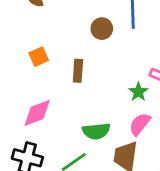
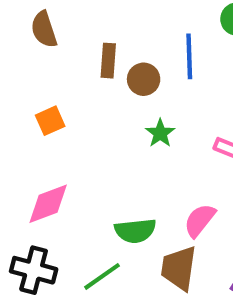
brown rectangle: (78, 71) -> (108, 61), moved
green star: (138, 92) -> (160, 133), moved

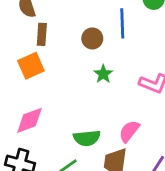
brown rectangle: (108, 61) -> (42, 34), moved
orange square: (50, 121) -> (31, 66), size x1.4

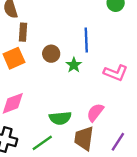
blue line: (122, 23) -> (86, 40), moved
brown circle: (92, 38) -> (51, 54), moved

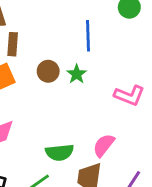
blue line: (86, 40) -> (88, 36), moved
green star: (74, 65) -> (77, 74), moved

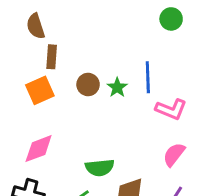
blue line: (88, 36) -> (148, 77), moved
pink semicircle: (104, 145) -> (174, 154), moved

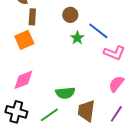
blue line: (148, 77) -> (98, 31), turned -50
brown circle: (88, 85) -> (70, 15), moved

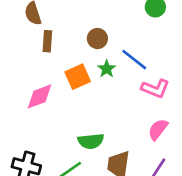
orange square: (24, 40) -> (78, 77), moved
pink diamond: (23, 80) -> (39, 96), moved

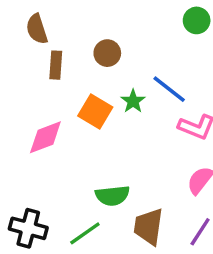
brown circle: (97, 39) -> (107, 53), moved
orange square: (78, 77) -> (95, 111), turned -35

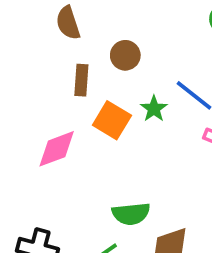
brown semicircle: (37, 29) -> (68, 23), moved
brown rectangle: (56, 65) -> (81, 80), moved

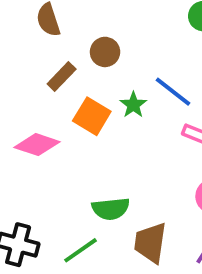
brown rectangle: (81, 80) -> (62, 77), turned 40
pink diamond: (57, 149) -> (37, 145), turned 39

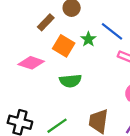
green semicircle: (111, 209) -> (70, 81), moved

